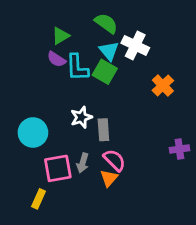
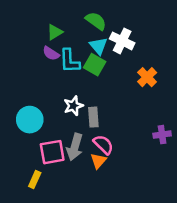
gray arrow: (83, 163) -> (75, 147), size x1.5

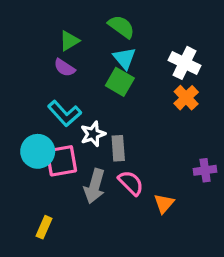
white cross: (122, 41) -> (185, 63), moved
cyan L-shape: (70, 61) -> (65, 113), moved, turned -40
pink square: (52, 152) -> (61, 161), moved
orange triangle: (98, 161) -> (164, 203), moved

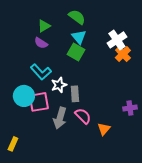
white cross: (185, 63) -> (117, 40), turned 30
orange cross: (186, 98) -> (123, 54), moved
yellow rectangle: (44, 227) -> (13, 144), moved

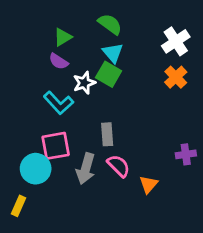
white cross: (117, 40) -> (176, 41), moved
white star: (59, 85) -> (84, 83), moved
cyan circle: (24, 96) -> (36, 169), moved

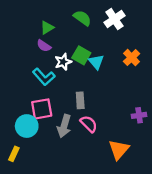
white cross: (176, 41) -> (114, 19), moved
cyan triangle: (113, 53) -> (96, 62), moved
orange triangle: (149, 184) -> (119, 150), moved, size x1.5

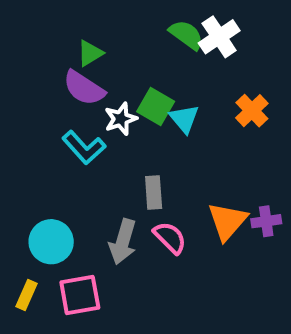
green semicircle: (82, 18) -> (186, 35), moved
purple semicircle: (44, 46) -> (84, 88), size x1.5
pink square: (42, 109) -> (80, 295), moved
orange triangle: (119, 150) -> (227, 221), moved

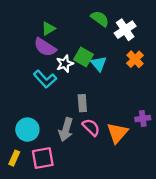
white cross: (219, 37) -> (125, 30), moved
orange triangle: (227, 221) -> (117, 133), moved

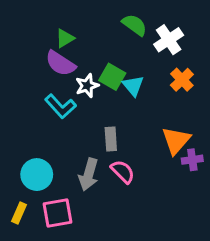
orange triangle: (117, 133) -> (176, 140), moved

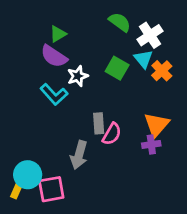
green square: (112, 77) -> (117, 68), moved
cyan triangle: (133, 86) -> (143, 59), moved
purple cross: (192, 160) -> (151, 144), moved
pink semicircle: (123, 172) -> (112, 134), moved, turned 75
cyan circle: (37, 175) -> (28, 175), moved

